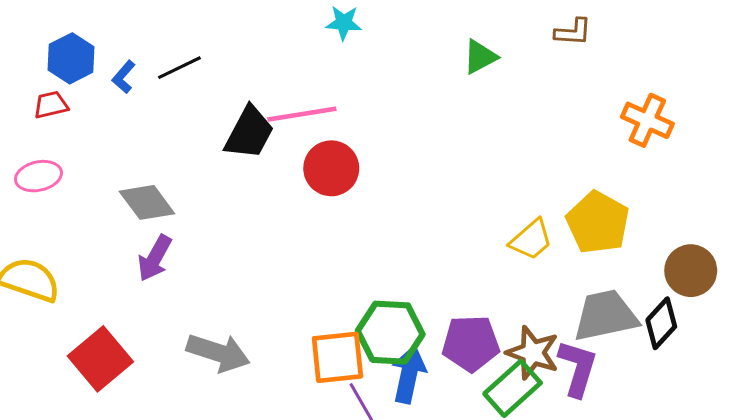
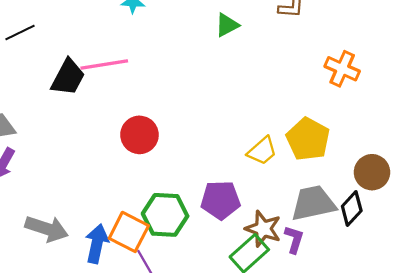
red circle: (331, 168) -> (139, 135), moved
purple pentagon: (471, 343) -> (221, 200), moved
orange square: (337, 357) -> (129, 232), turned 33
purple L-shape: (578, 368) -> (294, 239), size x0.7
blue arrow: (409, 374) -> (97, 244), moved

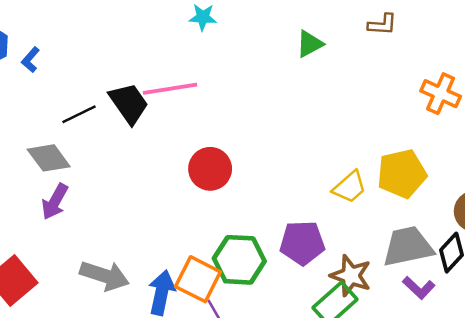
black line: (20, 32) -> (79, 114), moved
black trapezoid: (68, 77) -> (129, 103), turned -63
yellow pentagon: (308, 139) -> (402, 174), turned 30
purple L-shape: (294, 239) -> (419, 288), moved, turned 116

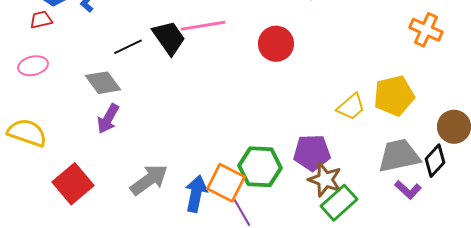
red circle: (210, 169) -> (276, 44), moved
gray arrow: (105, 276) -> (149, 180), turned -54
brown star: (351, 276) -> (325, 180), moved

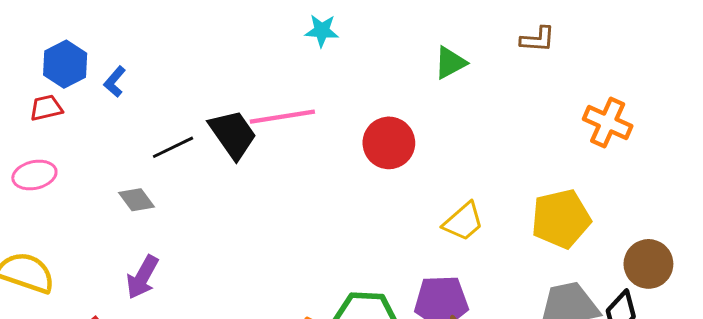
gray diamond: (103, 83) -> (137, 200), size x0.7
yellow trapezoid: (351, 107) -> (463, 222), moved
purple arrow: (108, 119) -> (142, 277), moved

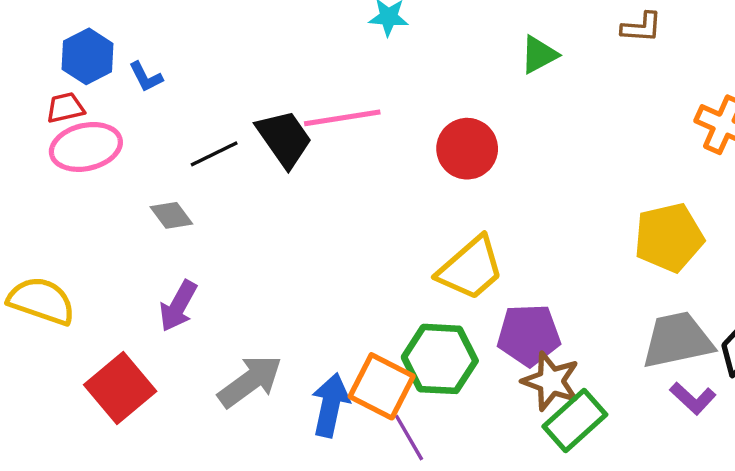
blue L-shape: (115, 82) -> (146, 77), turned -68
pink ellipse: (34, 175) -> (86, 147), moved, size x1.4
yellow trapezoid: (463, 222) -> (471, 268), moved, size x1.4

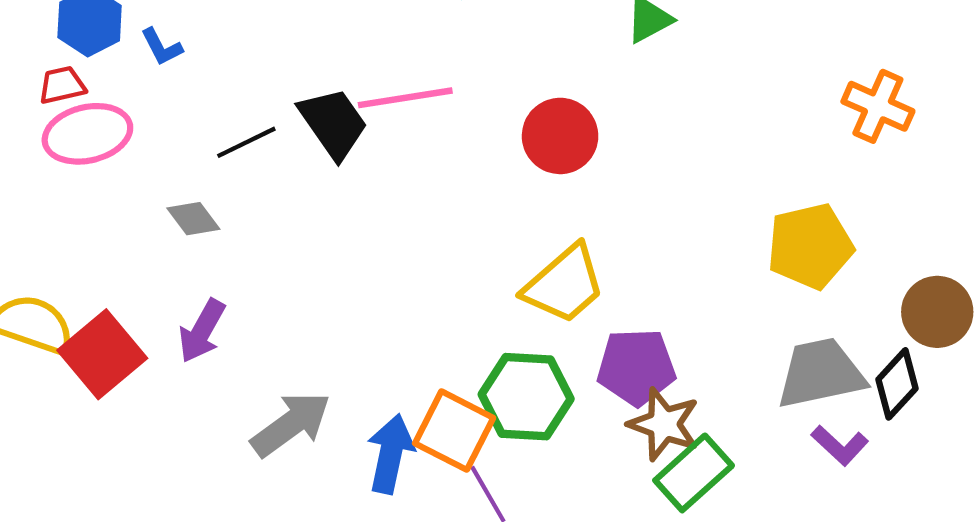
red square: (120, 388) -> (102, 354), moved

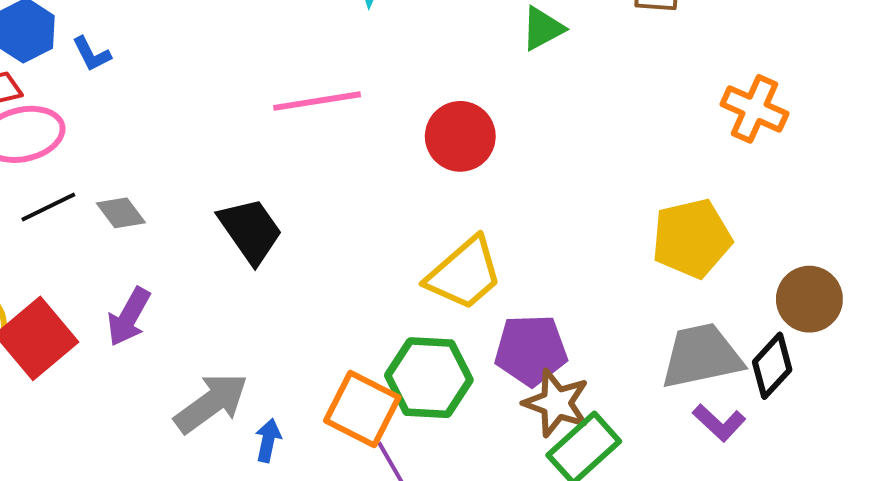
black trapezoid: (333, 123) -> (250, 230), moved
black line: (246, 142) -> (48, 207), moved
blue arrow: (390, 454) -> (268, 440), moved, size x0.6

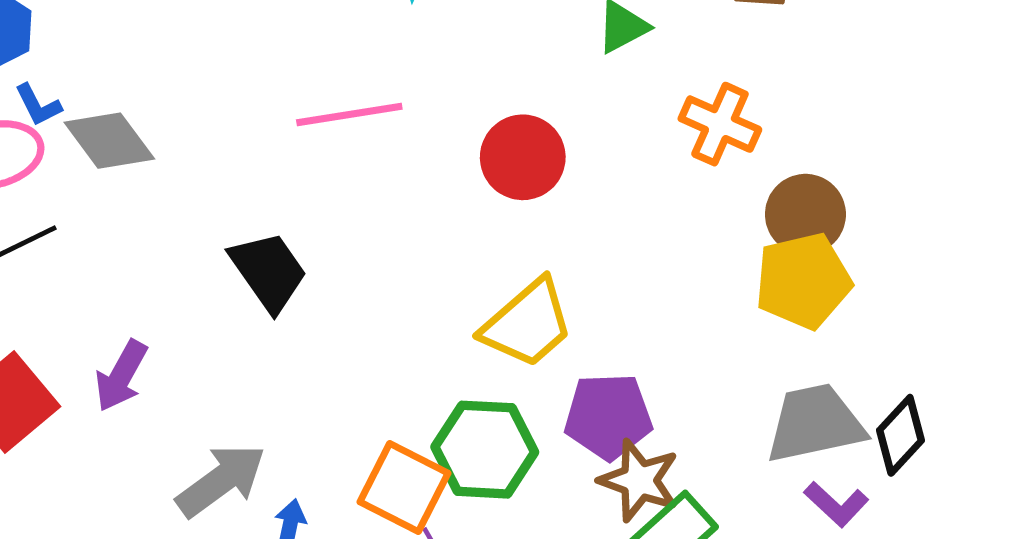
blue L-shape: (92, 54) -> (38, 105), moved
orange cross: (754, 109) -> (720, 124), moved
gray diamond: (121, 213) -> (109, 141), moved, size x1.5
brown circle: (809, 299) -> (805, 214), moved

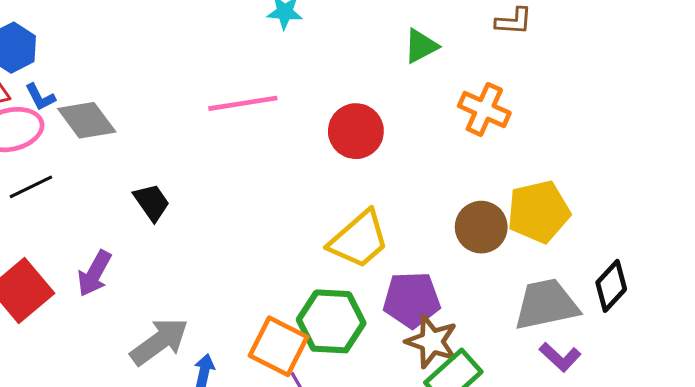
brown circle: (805, 214) -> (481, 227), moved
black trapezoid: (269, 271) -> (152, 202), moved, size x0.7
black diamond: (901, 435) -> (611, 286), moved

